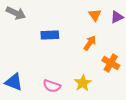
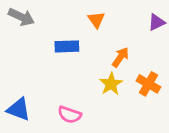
orange triangle: (95, 15) -> (96, 20), moved
yellow star: (83, 83) -> (111, 84), moved

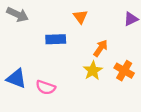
blue triangle: (19, 109) -> (16, 78), moved
pink semicircle: (70, 115) -> (46, 87), moved

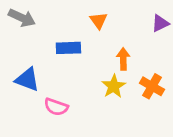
orange arrow: (101, 48) -> (123, 59), turned -36
blue triangle: (16, 78) -> (27, 79), moved

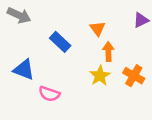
orange triangle: (99, 21) -> (97, 29), moved
blue rectangle: (68, 48) -> (60, 42), turned 45

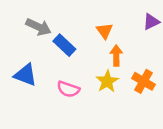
gray arrow: (19, 15) -> (38, 27), moved
pink semicircle: (49, 94) -> (68, 89), moved

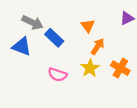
orange arrow: (116, 55) -> (98, 46), turned 35
blue triangle: (25, 75) -> (22, 46), moved

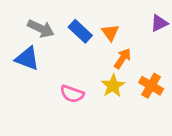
blue rectangle: (54, 38) -> (80, 31), moved

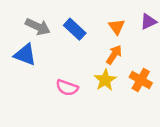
orange triangle: (110, 33) -> (117, 27), moved

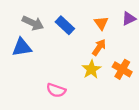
blue triangle: (25, 55) -> (22, 47), turned -30
pink semicircle: (67, 88) -> (56, 90), moved

